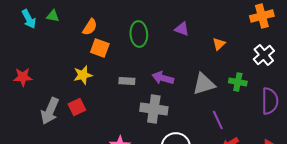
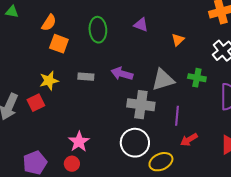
yellow star: (83, 75) -> (49, 81), moved
gray cross: (154, 109) -> (141, 105), moved
purple line: (218, 120) -> (177, 116), turned 30

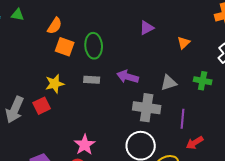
purple triangle: (141, 25) -> (147, 28), turned -49
green ellipse: (98, 30) -> (94, 46), moved
gray triangle: (163, 80) -> (169, 83), size x0.7

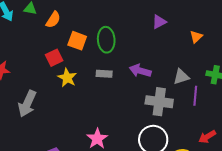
orange semicircle: (55, 26) -> (53, 20), moved
yellow star: (55, 84) -> (67, 78), turned -30
red square: (42, 106) -> (54, 58), moved
purple line: (183, 119) -> (195, 96), moved

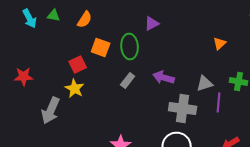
orange semicircle: (53, 20) -> (85, 20), moved
purple triangle: (159, 22) -> (152, 24), moved
gray rectangle: (104, 74) -> (128, 80), turned -56
yellow star: (67, 78) -> (75, 88), moved

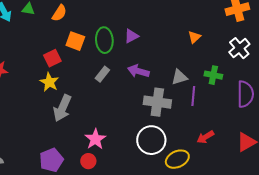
purple triangle: (152, 24) -> (131, 36), moved
gray arrow: (51, 110) -> (62, 108), moved

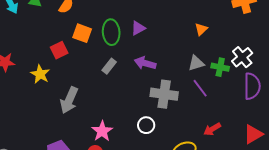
white cross: (239, 48) -> (242, 57), moved
gray triangle: (179, 77) -> (196, 63), moved
yellow star: (49, 82) -> (40, 74), moved
purple line: (193, 96) -> (200, 88), turned -42
white circle: (151, 140) -> (146, 125), moved, size x0.6

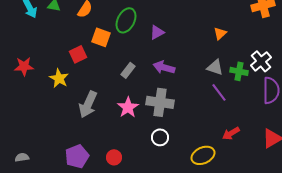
green ellipse: (111, 32) -> (126, 20), moved, turned 30
gray triangle: (196, 63) -> (215, 67), turned 36
gray cross: (164, 94) -> (160, 102), moved
white circle: (146, 125) -> (160, 137), moved
pink star: (102, 131) -> (128, 107), moved

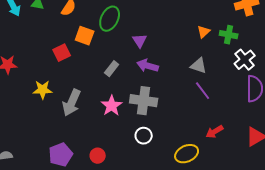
purple triangle: (157, 32) -> (140, 41), moved, turned -35
green cross: (239, 71) -> (229, 35), moved
yellow star: (59, 78) -> (43, 90), moved, turned -30

